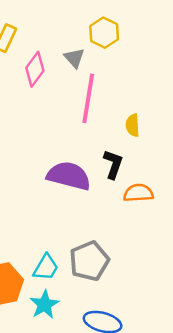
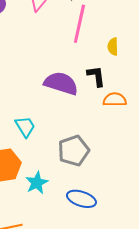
black L-shape: (113, 164) -> (96, 76), turned -30
cyan trapezoid: (46, 267) -> (25, 127), moved, turned -65

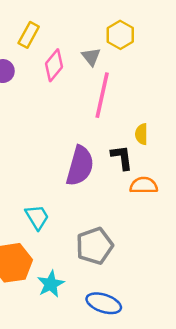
yellow semicircle: (113, 47) -> (141, 134), moved
purple semicircle: (61, 83) -> (80, 166), turned 88

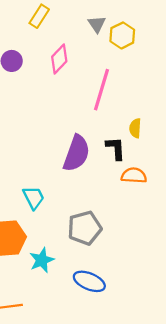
yellow rectangle: (29, 35) -> (39, 16), moved
gray triangle: (91, 57) -> (97, 24), moved

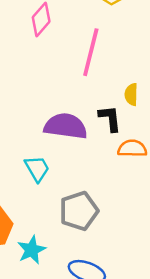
purple semicircle: (76, 153) -> (66, 126), turned -99
cyan trapezoid: (34, 198) -> (37, 169), moved

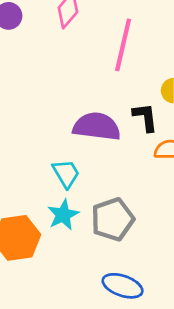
cyan star: (32, 250) -> (63, 215), moved

